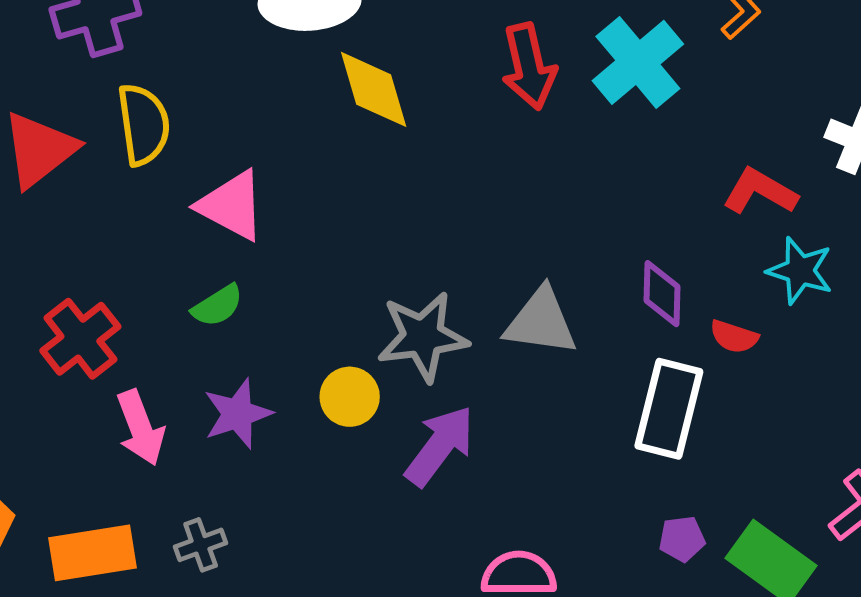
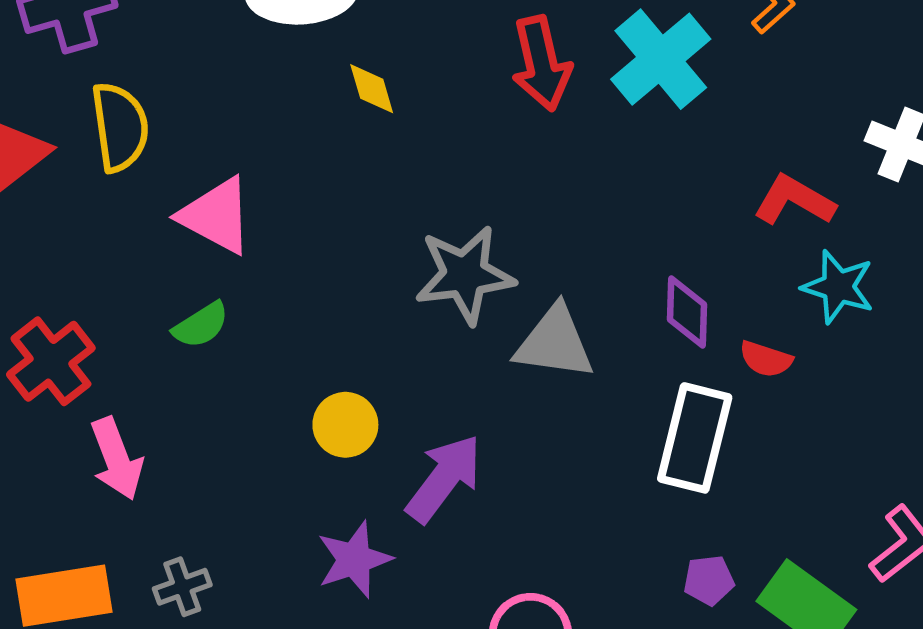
yellow diamond: (374, 89) -> (372, 89), size x0.6
gray star: (423, 337) -> (465, 275), moved
purple star: (238, 414) -> (354, 559), moved

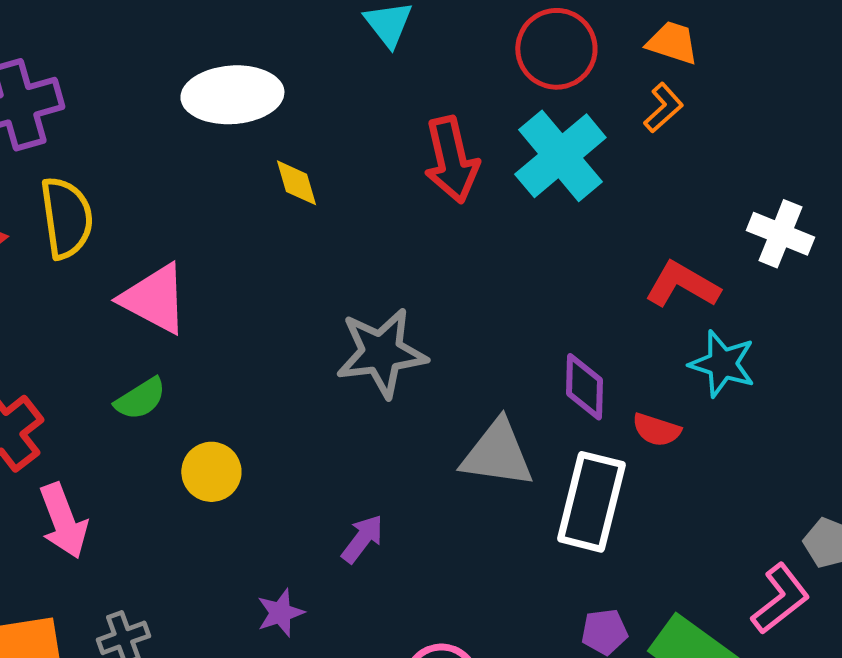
gray triangle: (555, 343) -> (497, 454), moved
yellow circle: (345, 425) -> (211, 472), moved
purple arrow: (444, 478) -> (362, 539), size x0.6
purple star: (354, 559) -> (280, 613), size x0.7

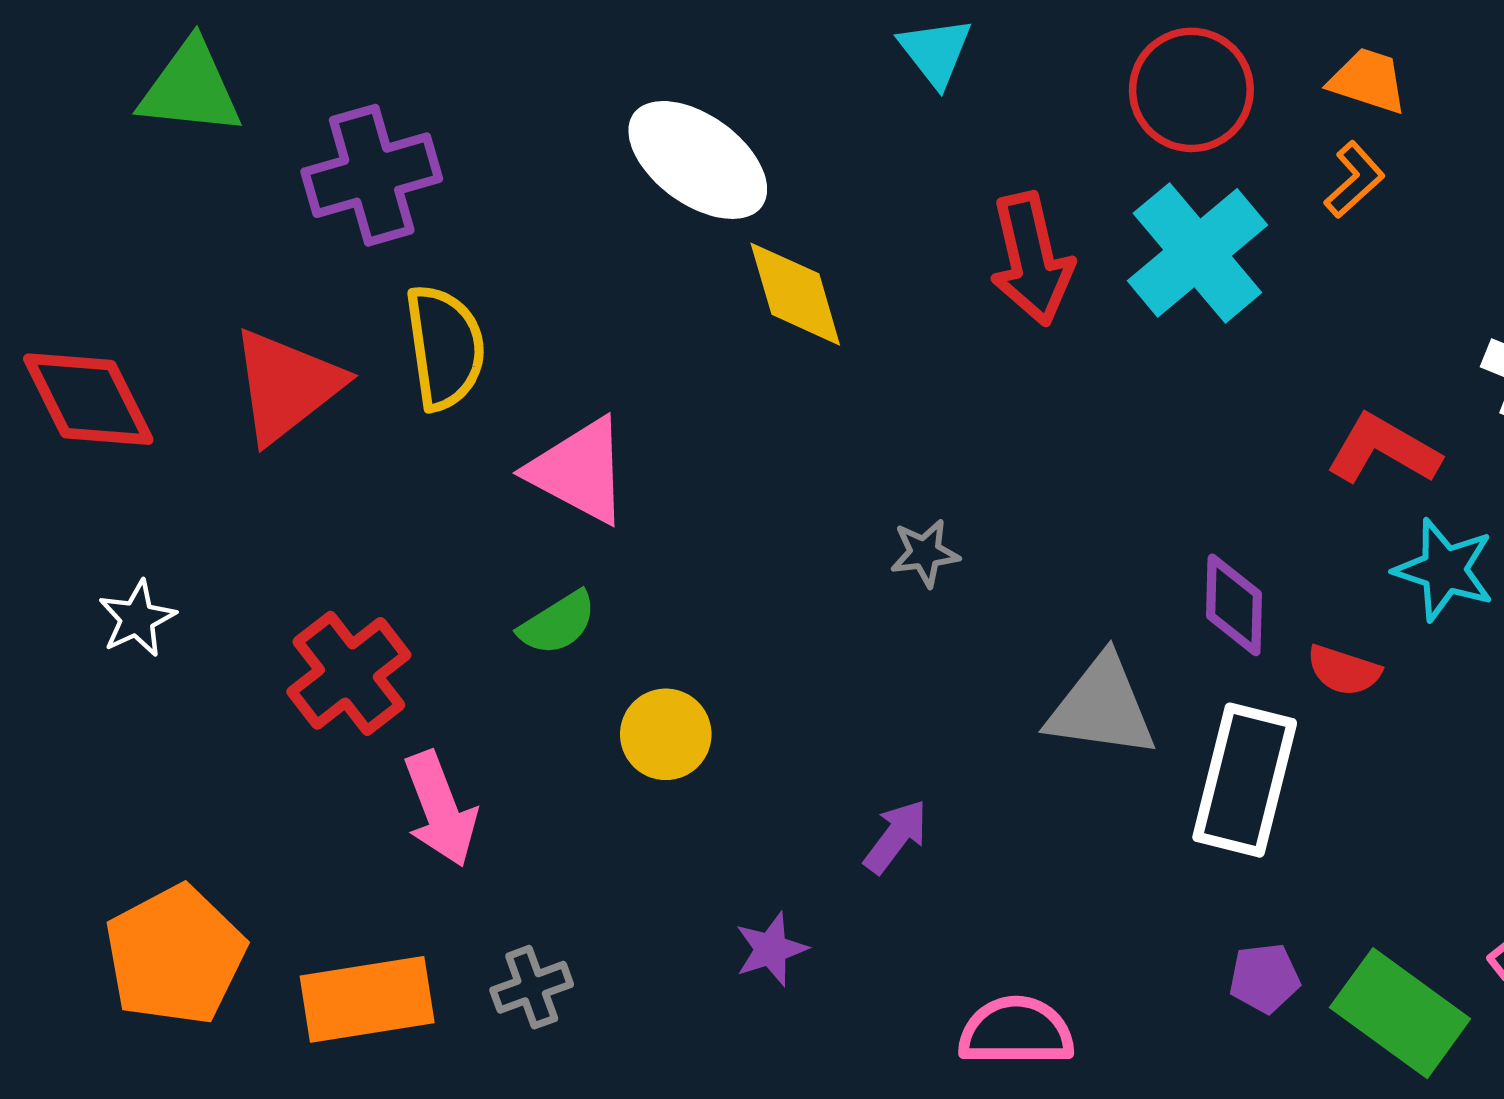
white ellipse: (232, 95) -> (698, 160), turned 40
yellow diamond: (296, 183) -> (795, 294), size x1.5
gray star: (381, 353) -> (925, 553), size x0.5

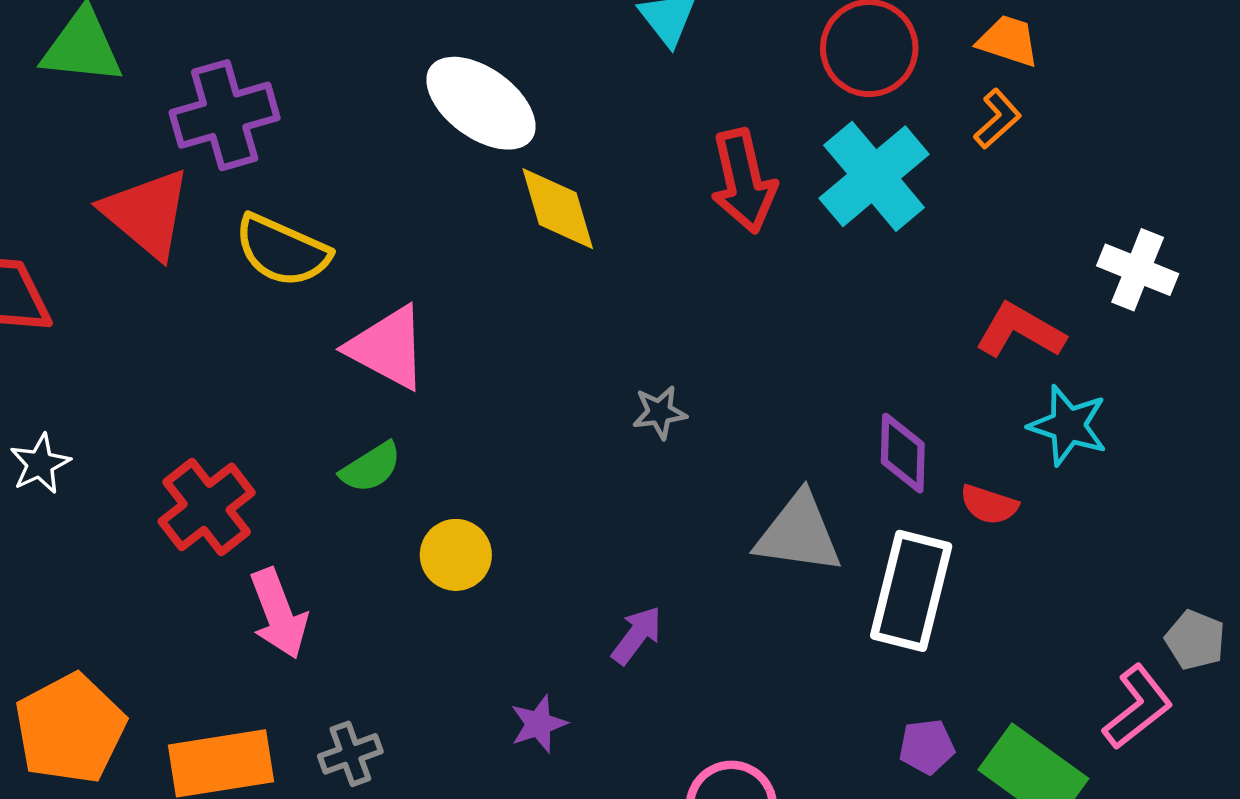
yellow semicircle: (445, 347) -> (282, 251), turned 122
red triangle: (286, 385) -> (147, 213), moved, turned -42

